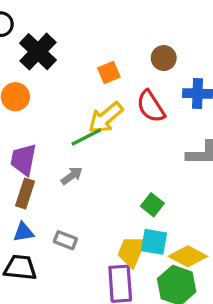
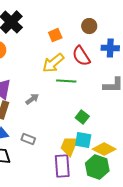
green line: (86, 137) -> (66, 81), moved, turned 30

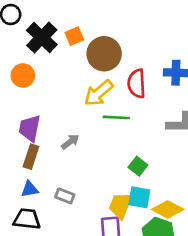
brown circle: (89, 26) -> (104, 54), moved, size x1.6
orange square: (55, 35) -> (74, 36), moved
red semicircle: (81, 56) -> (137, 84), turned 30

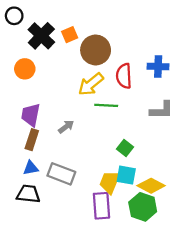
gray rectangle: (65, 196) -> (61, 174), size x1.6

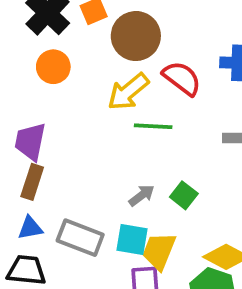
orange circle: (25, 69) -> (53, 67), moved
red semicircle: (124, 76) -> (182, 78), turned 130
gray arrow: (66, 127) -> (142, 195), moved
cyan square: (126, 175) -> (132, 240), moved

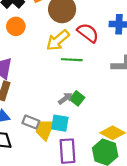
green square: (184, 195) -> (77, 98), moved
gray rectangle: (80, 238) -> (31, 122), size x0.7
yellow trapezoid: (159, 251) -> (45, 130), moved

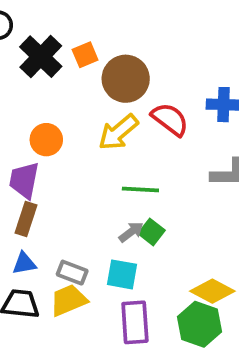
orange circle: (16, 26) -> (46, 140), moved
green line: (72, 60) -> (140, 189), moved
yellow trapezoid: (45, 130) -> (68, 300), moved, turned 45

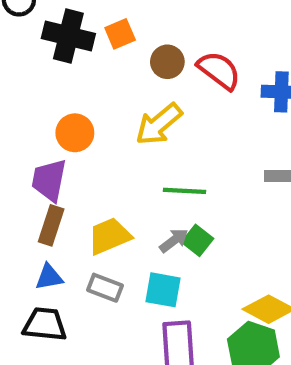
black cross: (41, 57) -> (68, 36), turned -30
brown circle: (126, 79) -> (167, 62), size x0.6
red semicircle: (170, 119) -> (219, 70), moved
yellow trapezoid: (68, 300) -> (109, 236), moved

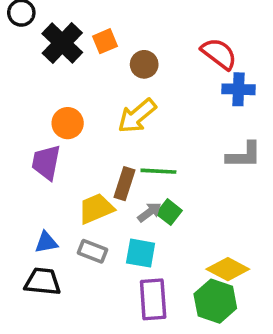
black cross: (68, 36) -> (62, 43), turned 30
red semicircle: (219, 70) -> (219, 54), moved
brown rectangle: (51, 225) -> (125, 184), moved

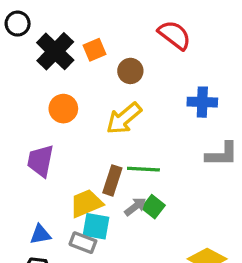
red semicircle: (219, 54) -> (175, 35), moved
blue cross: (238, 89) -> (202, 102), moved
orange circle: (68, 123) -> (63, 109), moved
cyan square: (141, 253) -> (96, 226), moved

